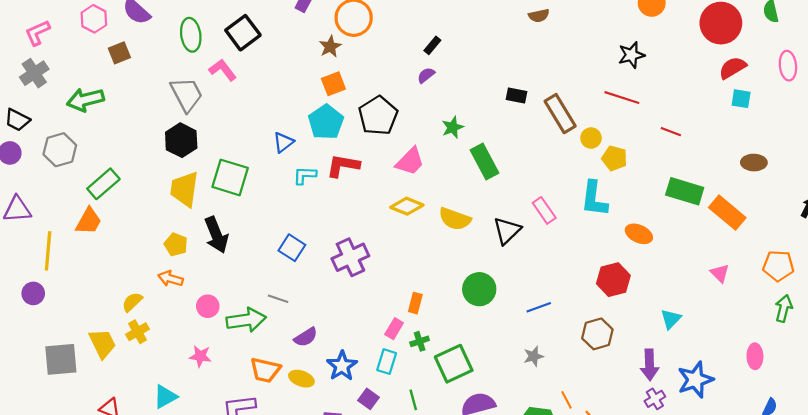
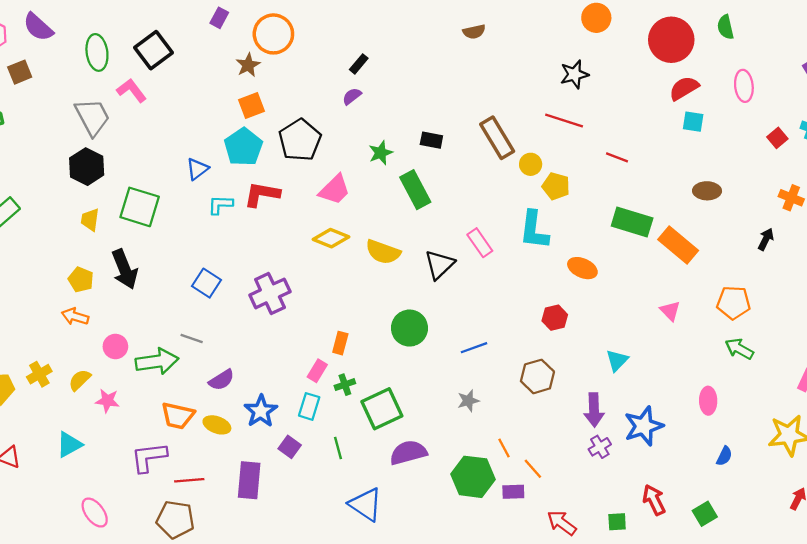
black rectangle: (516, 95) -> (431, 140), moved
yellow trapezoid: (184, 189) -> (90, 220), size x0.6
red hexagon: (613, 280) -> (555, 318), size x0.7
yellow semicircle: (132, 302) -> (80, 380), moved
green arrow: (784, 308) -> (739, 349), turned -75

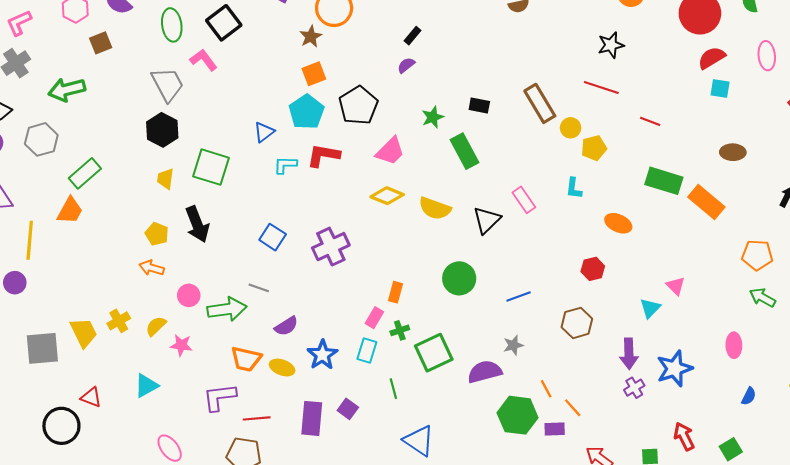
yellow pentagon: (556, 186) -> (594, 148), turned -30
cyan L-shape: (534, 230) -> (574, 188), size x0.6
pink triangle: (670, 311) -> (676, 286), moved
purple square: (290, 447) -> (348, 409), moved
purple semicircle: (408, 453) -> (485, 372), moved

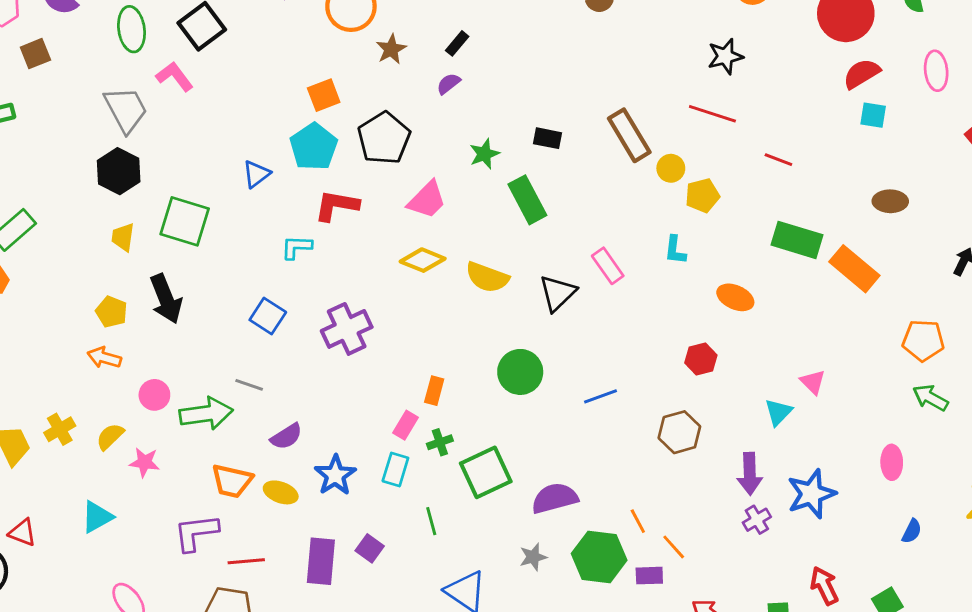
brown star: (311, 37) -> (391, 49), moved
cyan L-shape: (285, 165) -> (296, 247), moved
gray star: (513, 345) -> (533, 557), moved

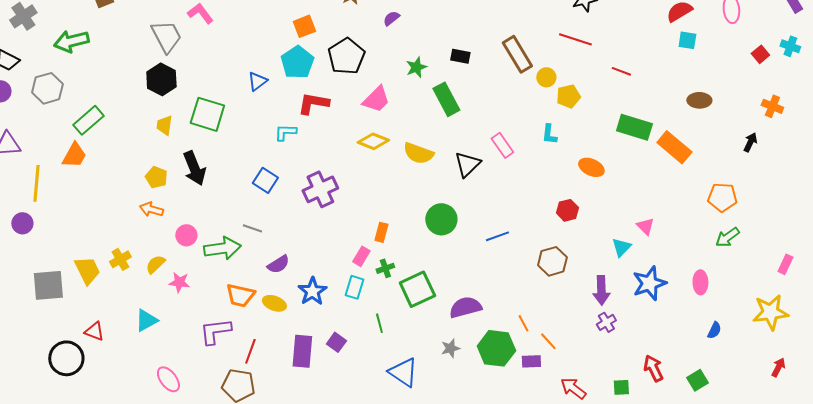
green arrow: (930, 398) -> (727, 237), turned -65
blue star: (811, 494) -> (649, 283), moved
red line: (246, 561) -> (250, 351), turned -65

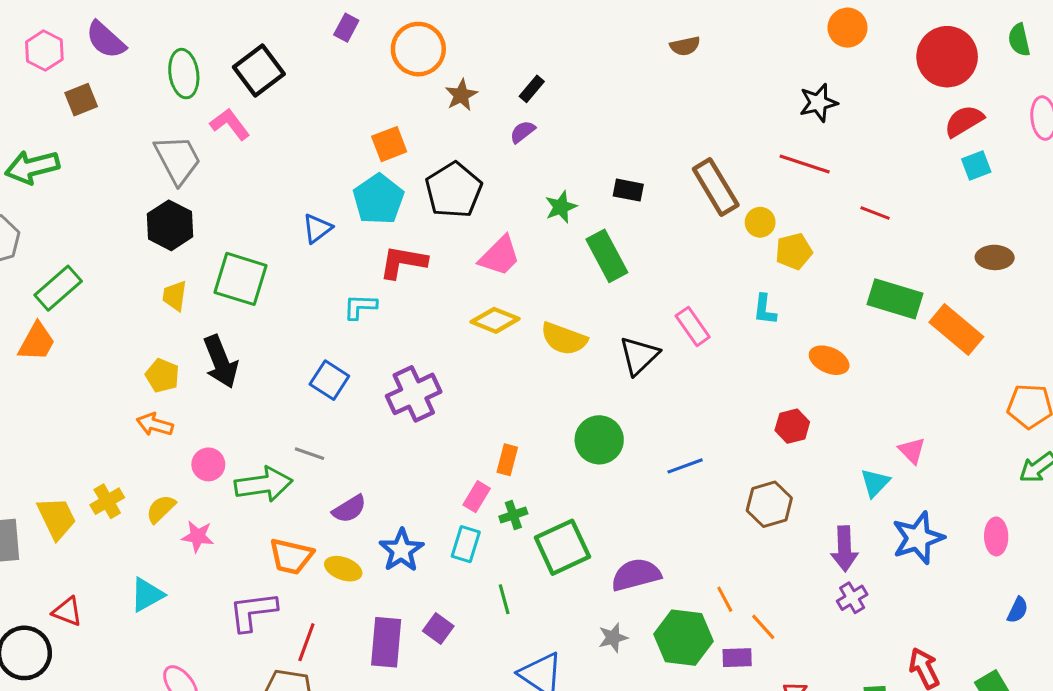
cyan square: (687, 40) -> (976, 166), turned -30

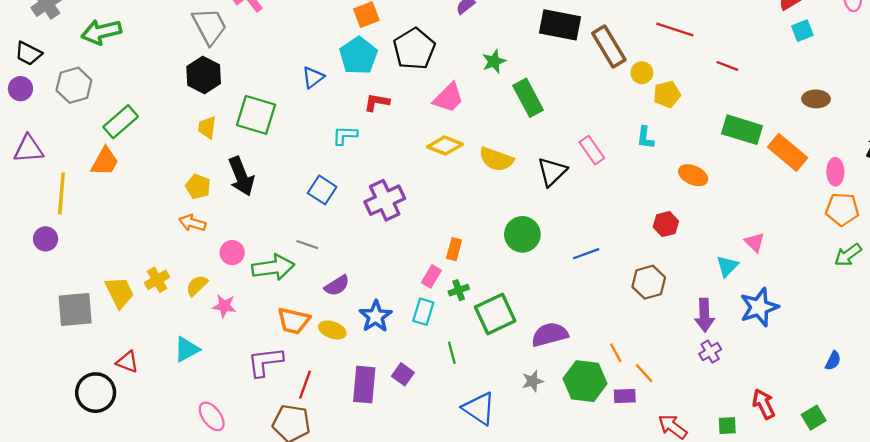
black rectangle: (628, 190) -> (560, 25), moved, size x1.8
red L-shape: (403, 262) -> (377, 102), size x0.7
pink ellipse: (996, 536) -> (835, 172), moved

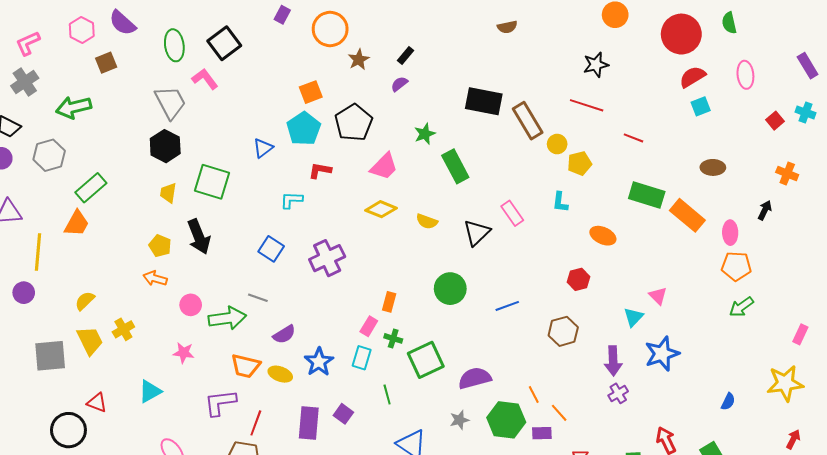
yellow semicircle: (496, 159) -> (427, 221), size x0.7
yellow semicircle: (197, 286) -> (85, 301), moved
green cross: (459, 290) -> (393, 338), turned 36

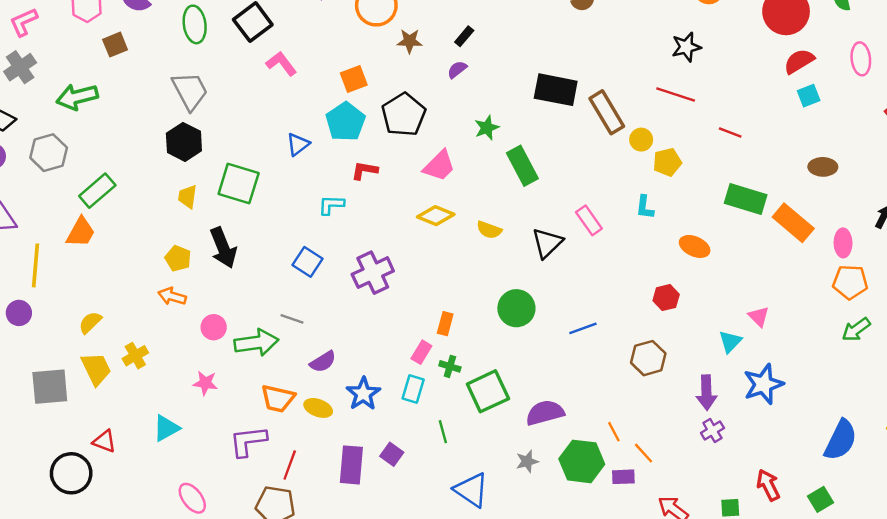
brown star: (359, 60) -> (410, 41), turned 30
pink L-shape: (205, 79) -> (281, 64), moved
blue semicircle: (728, 402) -> (841, 440), size x2.0

